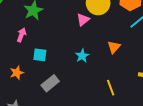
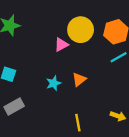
orange triangle: (114, 47) -> (79, 79), moved

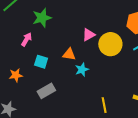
yellow circle: (81, 30) -> (110, 44), moved
orange triangle: (79, 79) -> (69, 54), moved, turned 48

